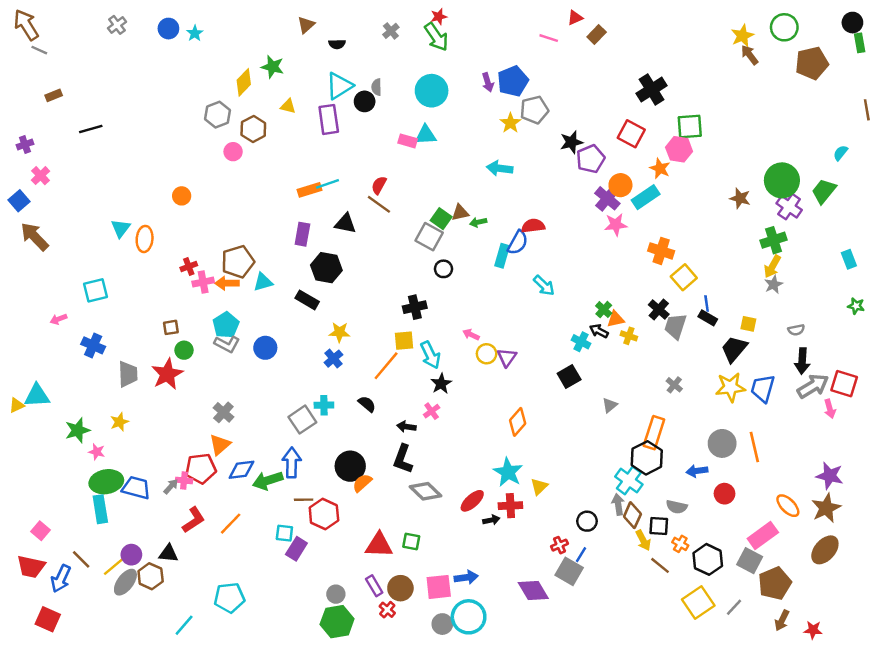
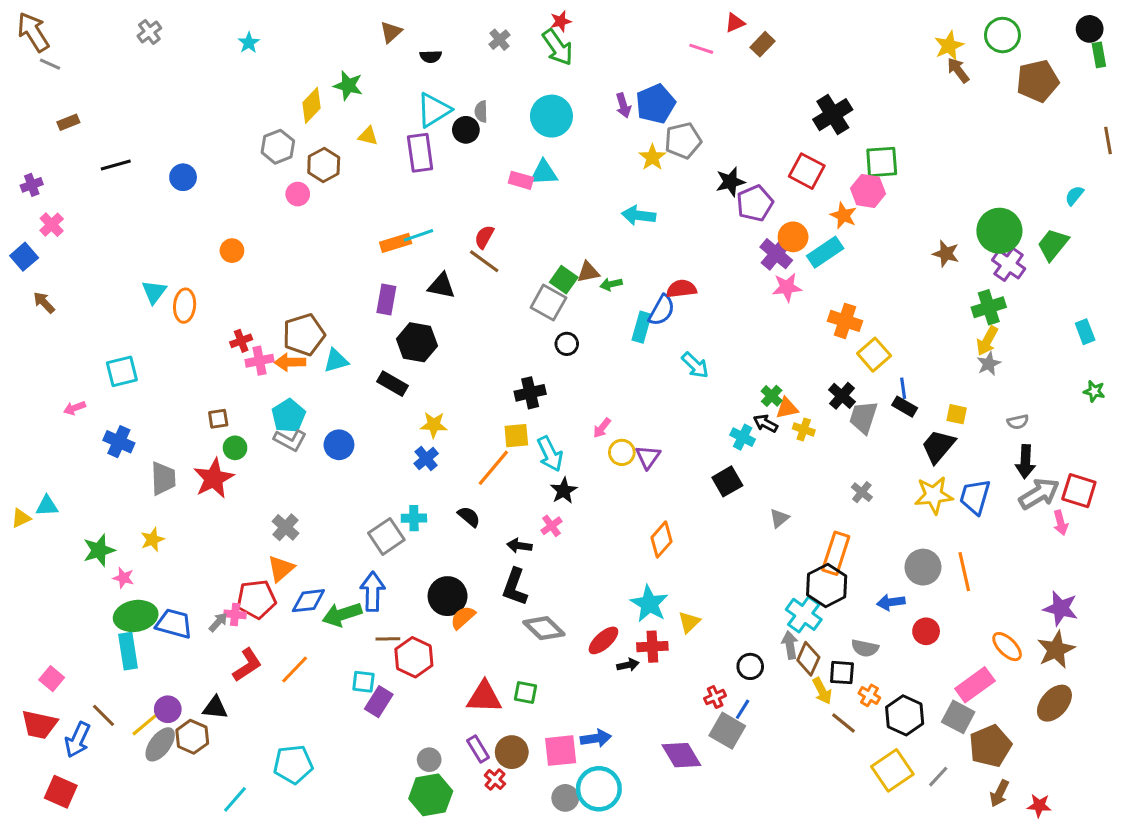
blue circle: (168, 29) -> (183, 177), moved
brown arrow: (35, 237) -> (44, 303), size x0.6
pink arrow: (471, 335) -> (602, 428), turned -77
cyan triangle: (37, 396) -> (47, 506), size x0.7

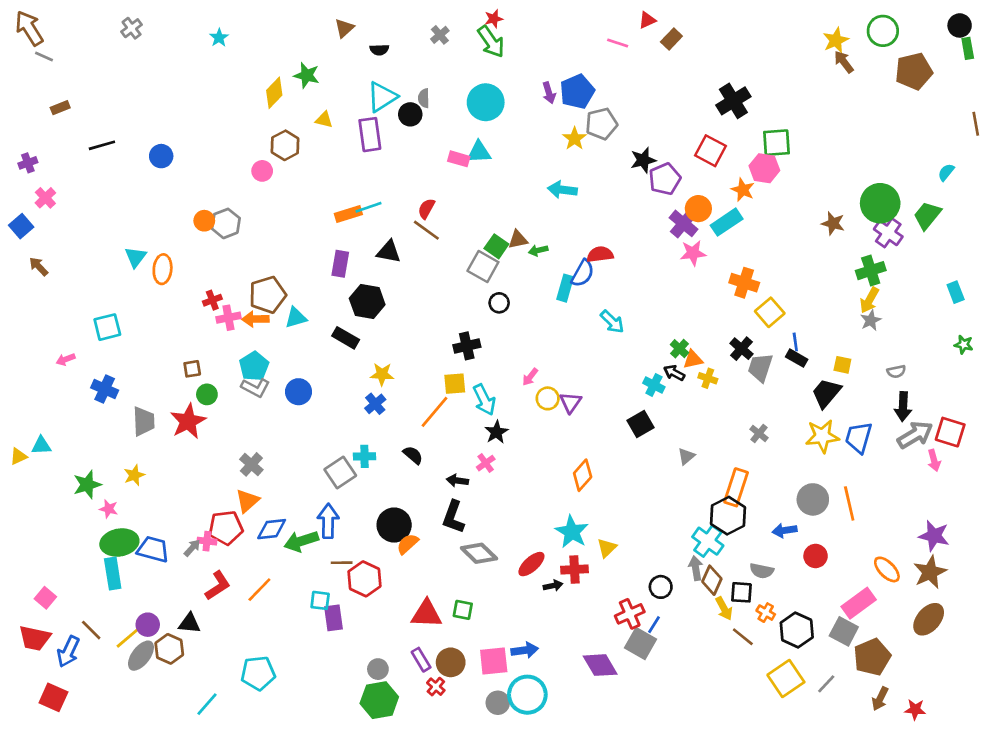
gray hexagon: (278, 147) -> (226, 223), moved
red cross: (715, 697) -> (630, 614), size x1.5
purple rectangle: (379, 702) -> (334, 618), turned -40

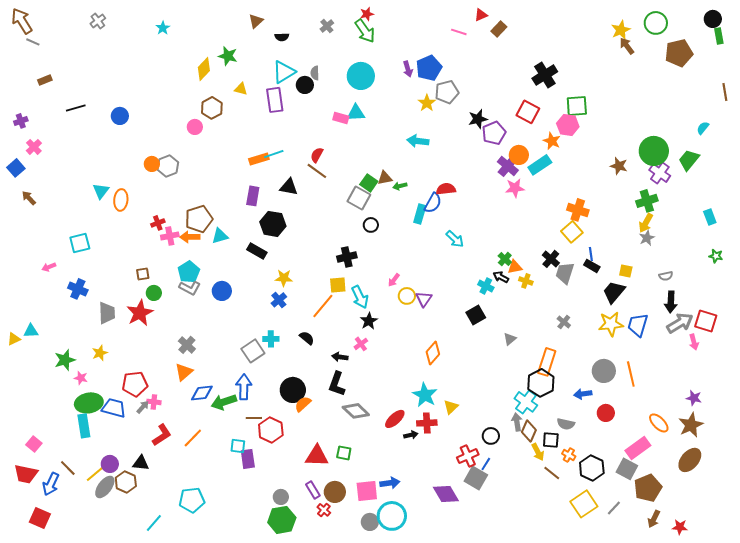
orange cross: (744, 283) -> (578, 210), moved
red pentagon: (226, 528) -> (135, 384), moved
purple star: (934, 536) -> (694, 398), size x0.7

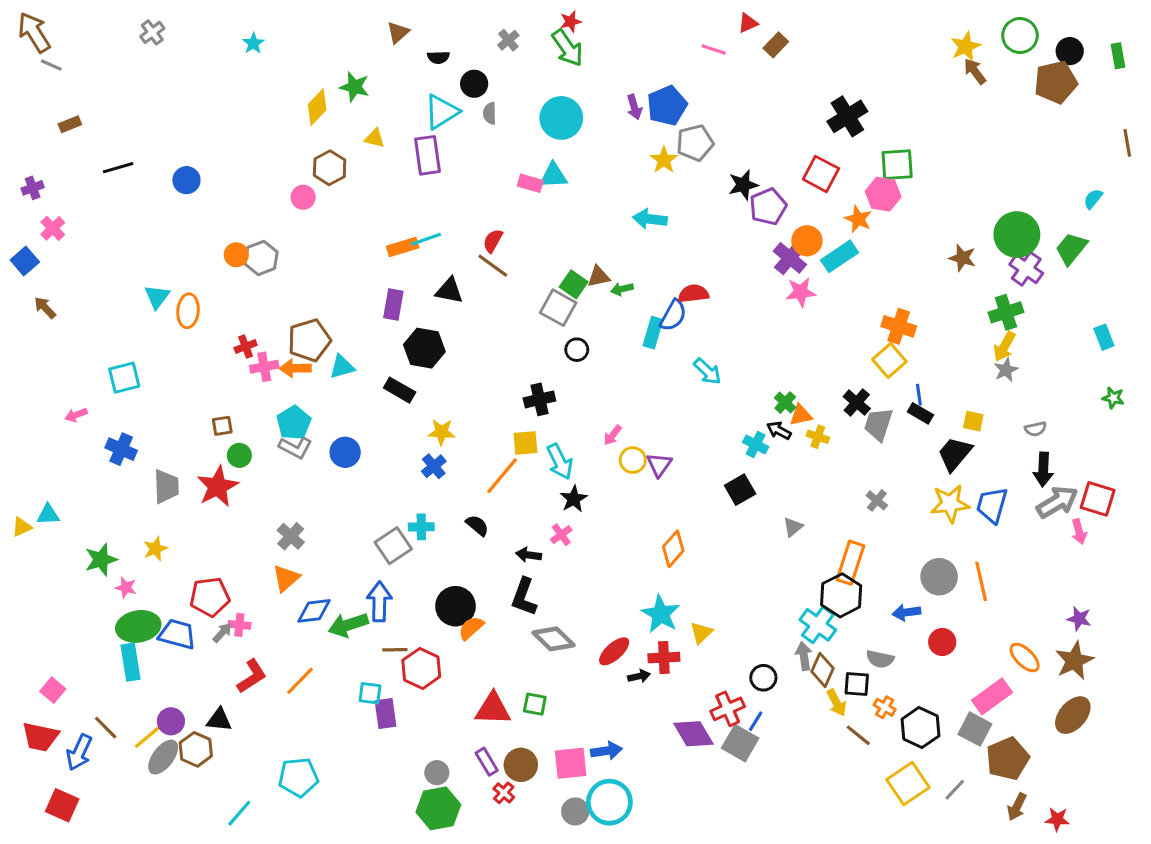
black circle: (713, 19) -> (1070, 51), moved
black circle: (305, 85) -> (474, 84), moved
purple diamond: (446, 494) -> (693, 734), moved

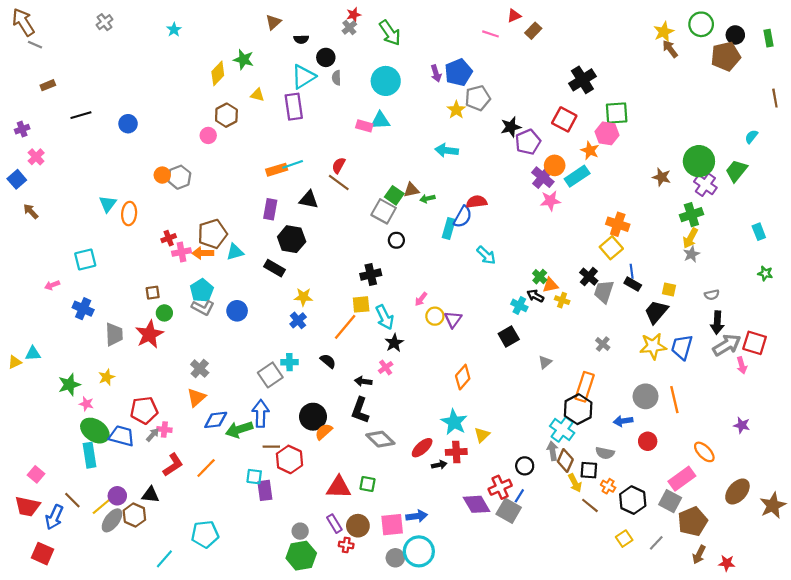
red star: (571, 22) -> (354, 15), moved
green ellipse: (138, 626) -> (95, 431), turned 44
brown star: (1074, 661) -> (773, 505), moved
yellow square: (908, 783) -> (624, 539), size x0.6
red cross: (504, 793) -> (346, 545), turned -32

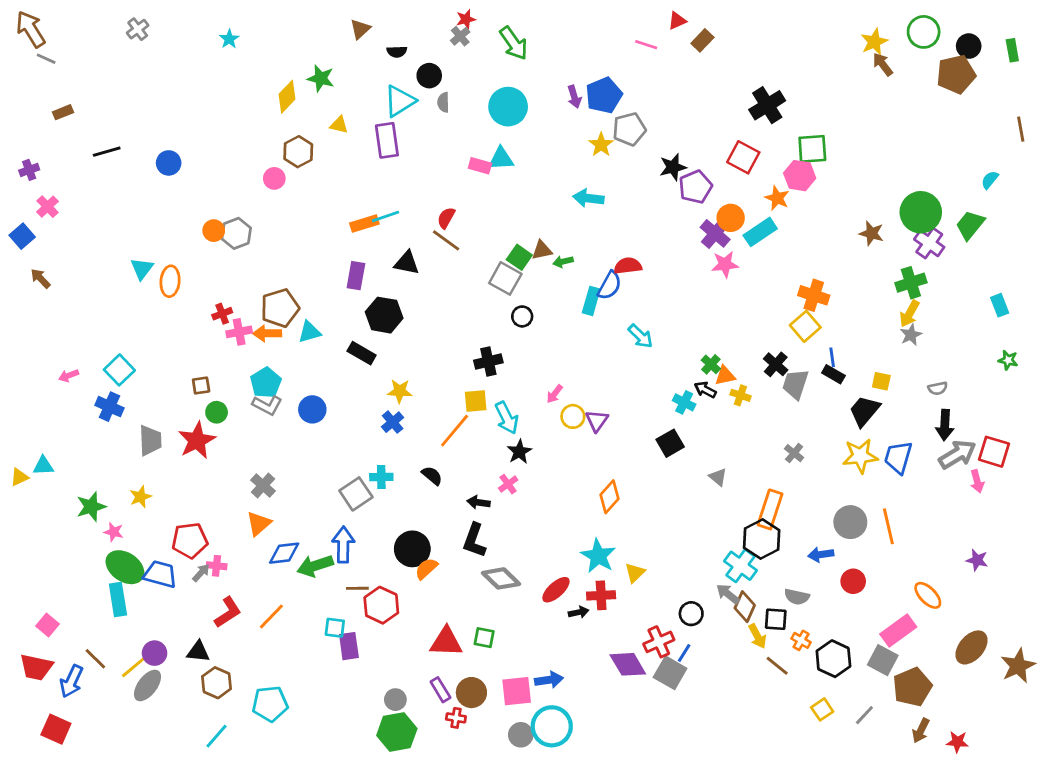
cyan square: (85, 259) -> (119, 370), moved, turned -30
gray triangle: (545, 362) -> (718, 477), turned -40
gray arrow: (552, 451) -> (728, 594), turned -42
brown hexagon: (134, 515) -> (217, 683), moved

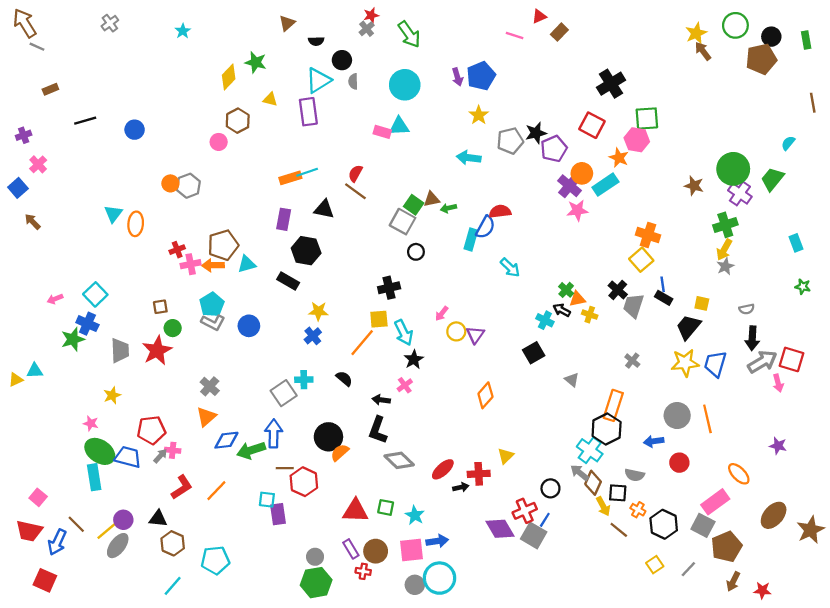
gray pentagon: (629, 129) -> (510, 141), moved
green star: (91, 507) -> (73, 339), moved
cyan star: (598, 556) -> (415, 515), moved, size x0.7

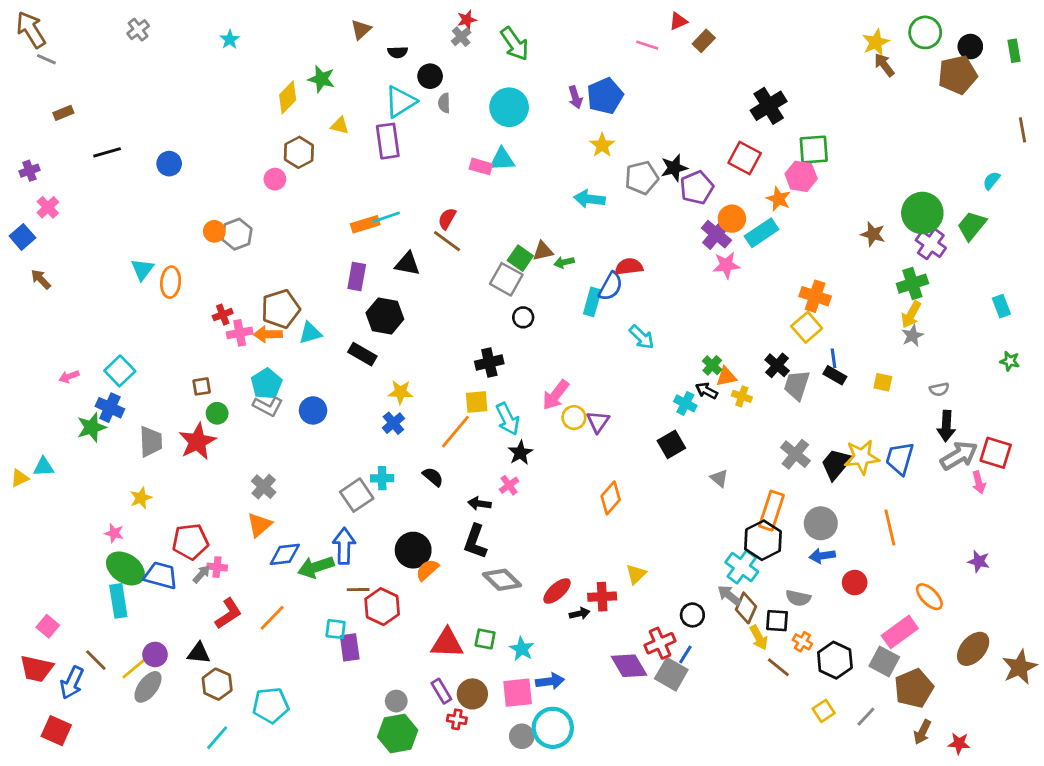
pink arrow: (442, 313) -> (556, 395), size x1.6
black trapezoid: (688, 327) -> (836, 464), moved
gray cross: (632, 361) -> (795, 454), size x1.5
gray circle: (677, 416) -> (821, 523), moved

